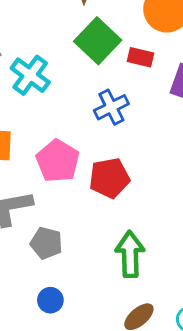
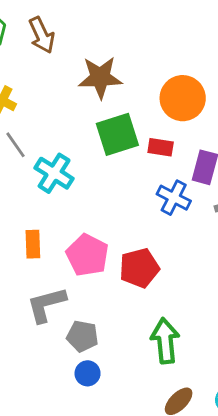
green square: (98, 41) -> (117, 134), turned 33
blue cross: (111, 107) -> (174, 198), moved, turned -32
blue circle: (50, 300) -> (88, 373), moved

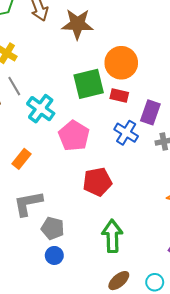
brown star: (100, 77) -> (77, 24), moved
orange circle: (183, 98) -> (121, 63), moved
orange rectangle: (33, 244) -> (22, 159), turned 36
pink pentagon: (87, 255) -> (74, 136), moved

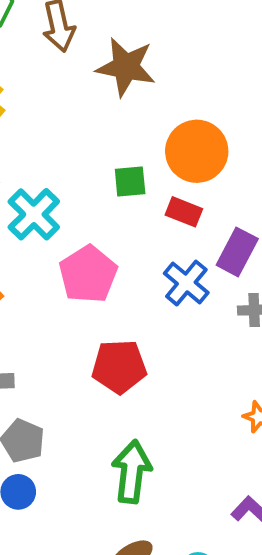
green square: (89, 84) -> (130, 182), size x0.6

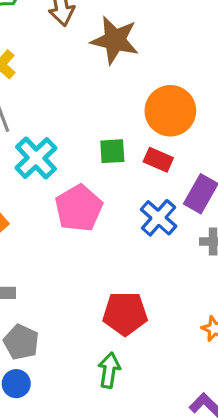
green square: (130, 182) -> (112, 151), moved
red pentagon: (119, 367) -> (125, 313), moved
green arrow: (132, 472) -> (109, 370), size x0.7

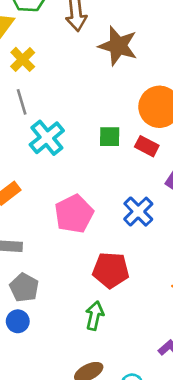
pink pentagon: (79, 208) -> (74, 214), moved
blue cross: (159, 218) -> (138, 212), moved

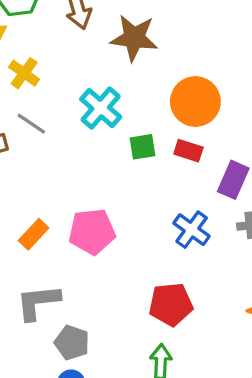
gray line: (22, 102) -> (31, 124), turned -30
cyan cross: (47, 138) -> (101, 108), moved
pink pentagon: (74, 214) -> (92, 232), moved, turned 30

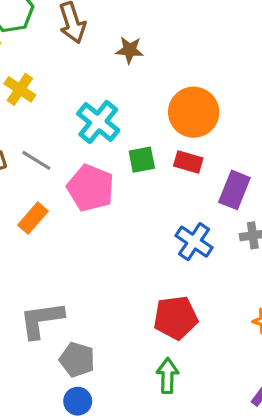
brown star: (134, 38) -> (130, 50), size x0.6
gray line: (31, 124) -> (36, 160), moved
pink pentagon: (92, 232) -> (91, 188), moved, turned 30
orange rectangle: (34, 234) -> (33, 218), moved

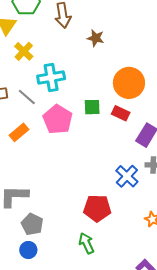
cyan cross: (98, 122) -> (51, 77), moved, turned 32
blue cross: (194, 242) -> (127, 176), moved
green arrow: (167, 376) -> (86, 243), turned -35

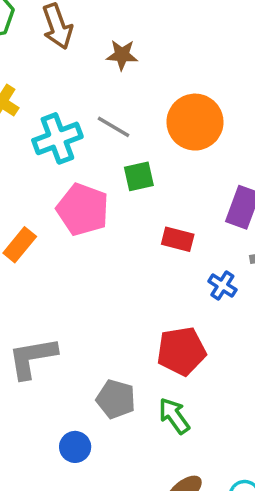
gray line: (27, 97) -> (113, 127), moved
red rectangle: (121, 113) -> (178, 239), moved
blue cross: (127, 176) -> (222, 285), size x0.7
gray pentagon: (32, 224) -> (116, 399), moved

